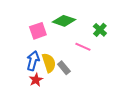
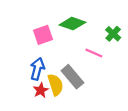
yellow semicircle: (49, 63) -> (55, 85), moved
gray rectangle: (64, 68) -> (72, 77), size x1.5

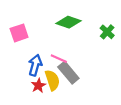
pink square: (43, 35) -> (19, 33), moved
pink line: (94, 53) -> (59, 59), moved

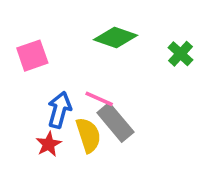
red star: (38, 86) -> (49, 144), moved

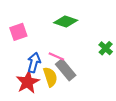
green cross: (180, 54) -> (106, 48), moved
red star: (49, 144) -> (28, 82), size x1.6

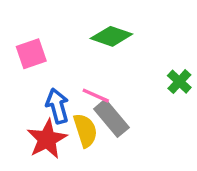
blue arrow: (34, 63) -> (57, 106), turned -30

